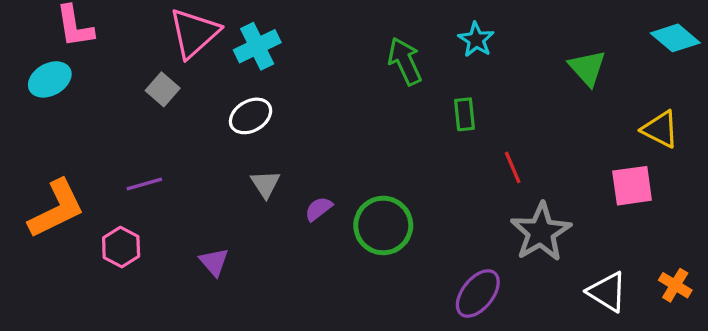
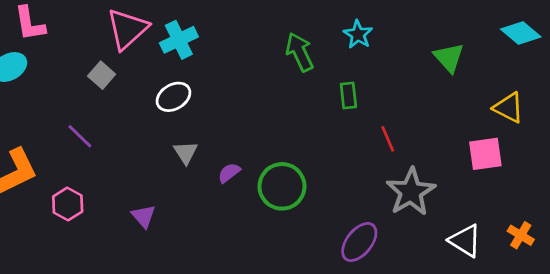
purple line: (144, 184) -> (80, 136), moved, turned 60

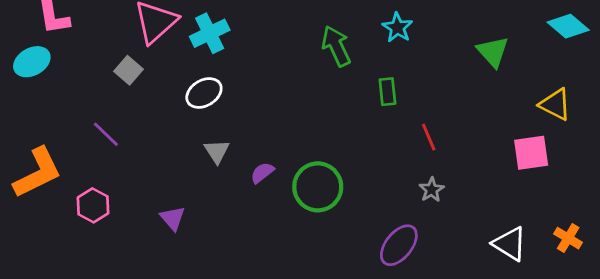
gray star: (411, 192) -> (432, 190), moved, size x0.5

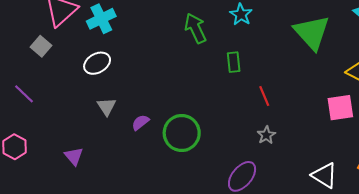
green triangle: (493, 52) -> (312, 32), size x1.5

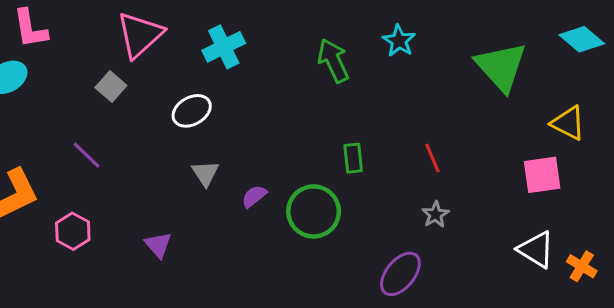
cyan cross: (101, 19) -> (224, 47), moved
green rectangle: (234, 62) -> (353, 158), moved
white triangle: (325, 175) -> (536, 250), moved

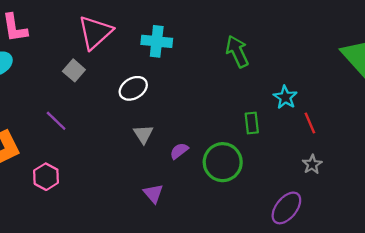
cyan star: (399, 41) -> (285, 97), moved
cyan cross: (224, 47) -> (157, 41), turned 32
purple triangle: (158, 245) -> (153, 193), moved

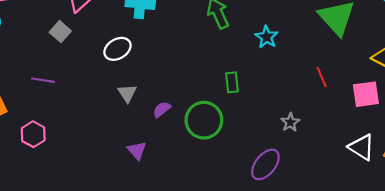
cyan star: (285, 97) -> (267, 37), moved
purple line: (56, 121) -> (43, 80), turned -35
red line: (310, 123) -> (322, 77), moved

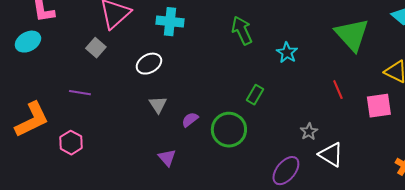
green rectangle: (232, 82) -> (255, 95), turned 36
white triangle: (362, 147) -> (331, 155), moved

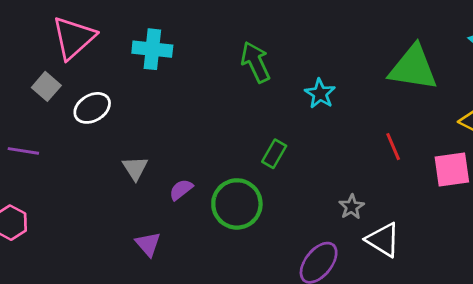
green triangle: (352, 35) -> (413, 68), turned -39
white ellipse: (149, 64) -> (92, 108), moved

